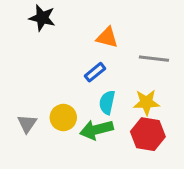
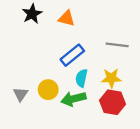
black star: (42, 18) -> (32, 14), turned 30
orange triangle: (107, 37) -> (67, 18), moved
blue rectangle: (95, 72) -> (72, 55), size x1.5

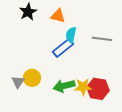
cyan semicircle: (81, 78) -> (71, 35), moved
yellow star: (111, 78) -> (83, 87), moved
yellow circle: (48, 90) -> (32, 78), moved

